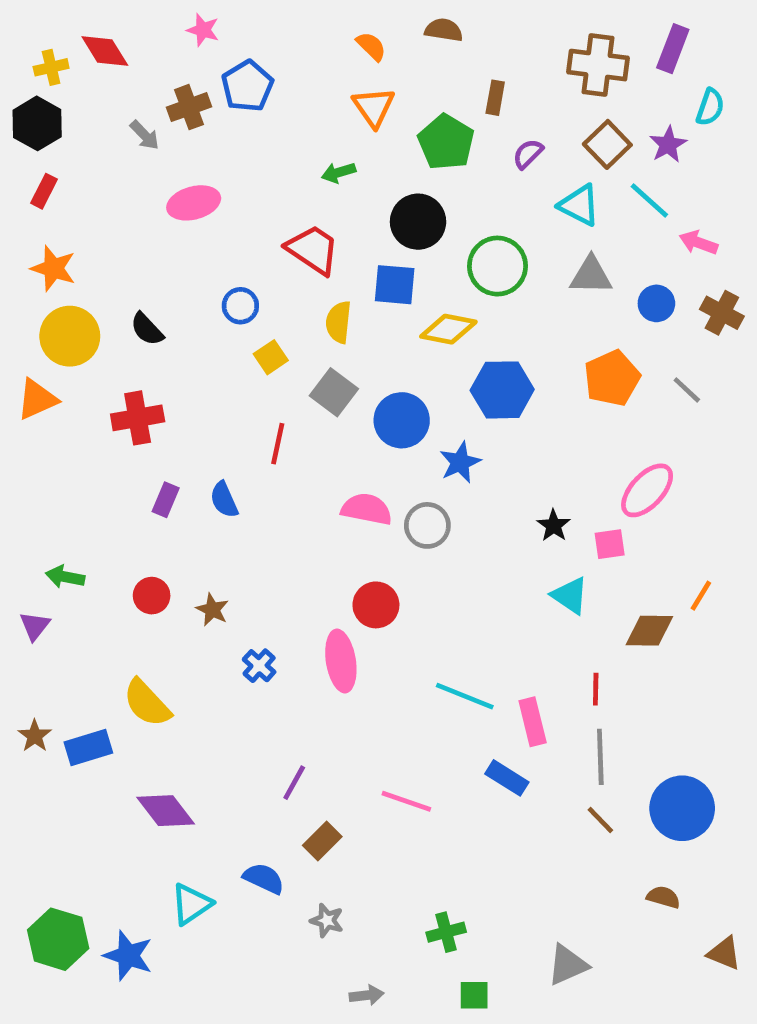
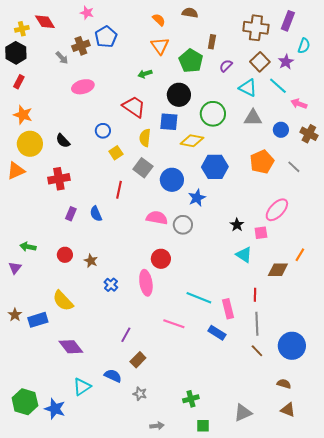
pink line: (406, 801) -> (174, 324), moved
brown triangle: (724, 953) -> (288, 410), moved

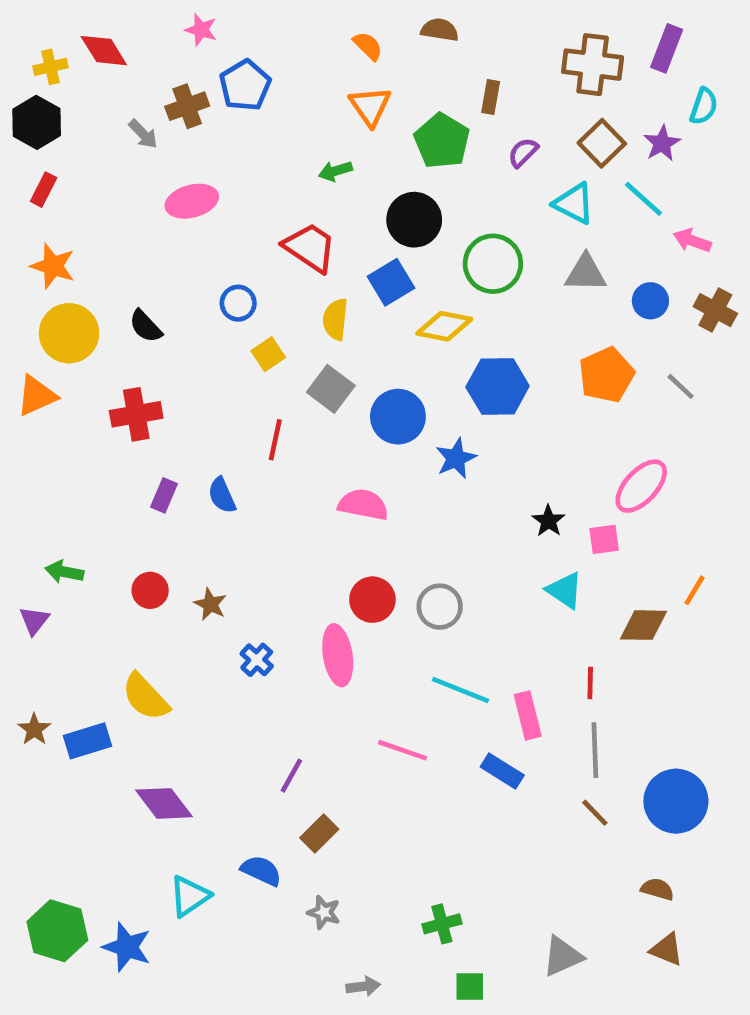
blue square: (169, 122) -> (391, 282), turned -36
gray circle: (183, 225) -> (440, 607), moved

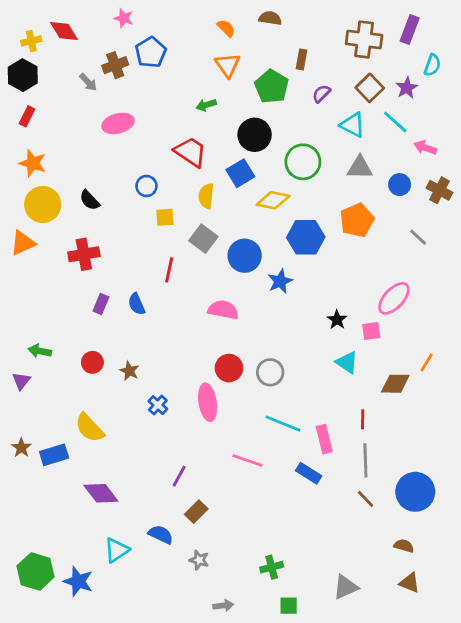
yellow square: (268, 354) -> (165, 217), turned 30
orange pentagon: (606, 375) -> (357, 220), moved

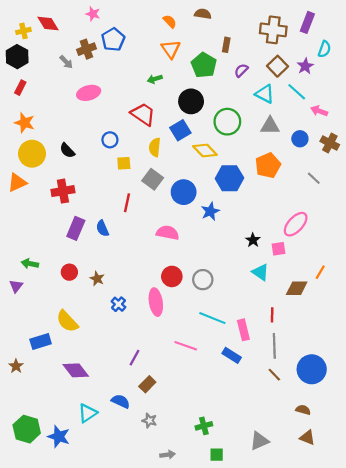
yellow diamond: (273, 200) -> (205, 150), turned 35
purple rectangle: (101, 304) -> (76, 228), size x1.5
brown star: (21, 448) -> (16, 366), moved

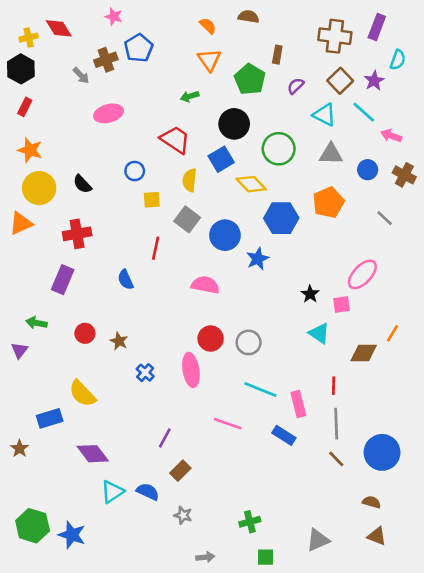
purple rectangle: (76, 228) -> (63, 280), moved
cyan triangle: (88, 413) -> (112, 492), moved

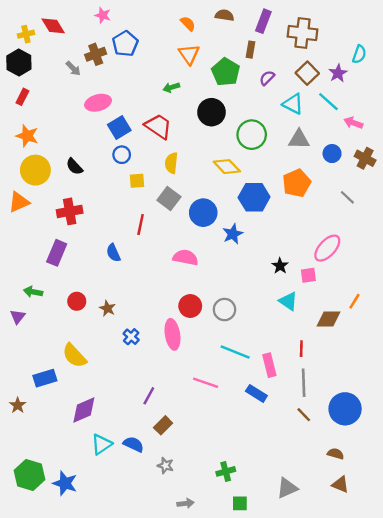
purple rectangle: (377, 27) -> (263, 21), moved
blue square: (221, 159) -> (119, 128), moved
purple diamond: (93, 454) -> (84, 410), turned -76

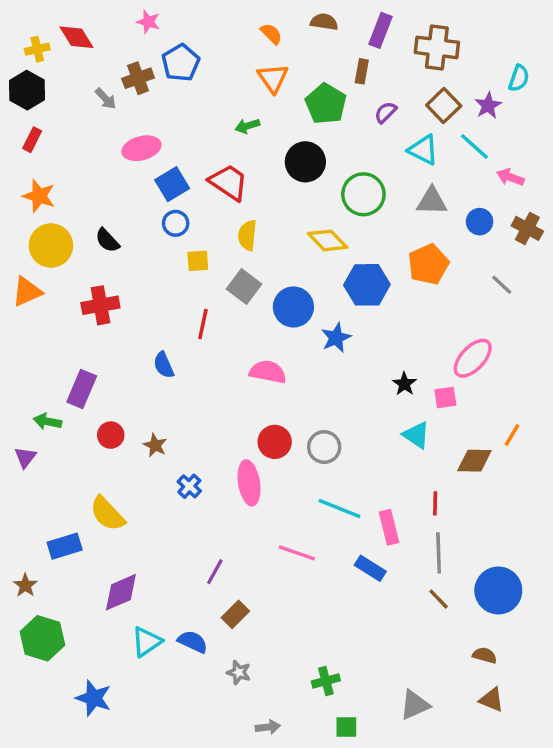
purple rectangle: (57, 253) -> (82, 389), moved
green hexagon: (29, 475) -> (42, 638), moved

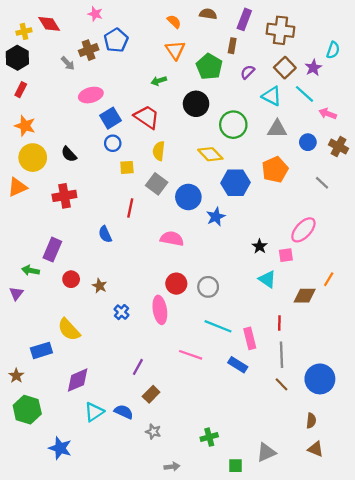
brown semicircle: (485, 655) -> (311, 421), turned 80
green square: (346, 727) -> (235, 466), moved

